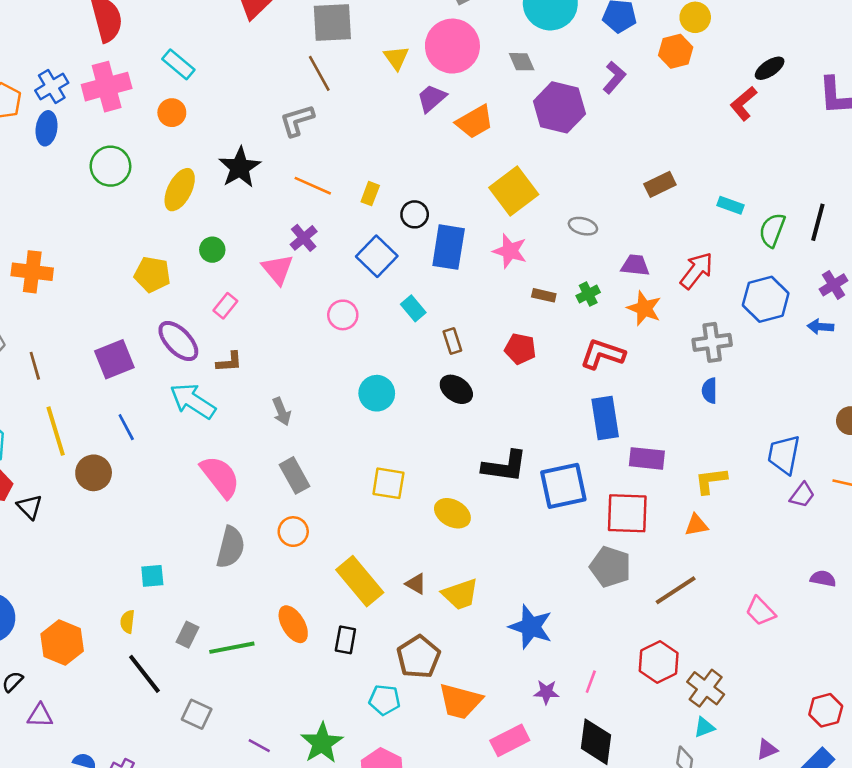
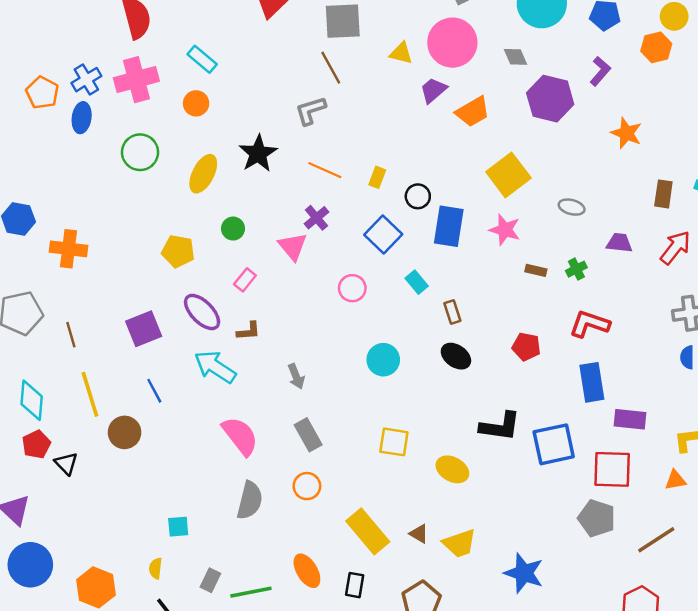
yellow triangle: (396, 58) -> (401, 53), turned -40
brown rectangle: (660, 184) -> (663, 194), moved, turned -56
orange star: (644, 308) -> (626, 133), moved
red pentagon: (520, 349) -> (526, 347), moved

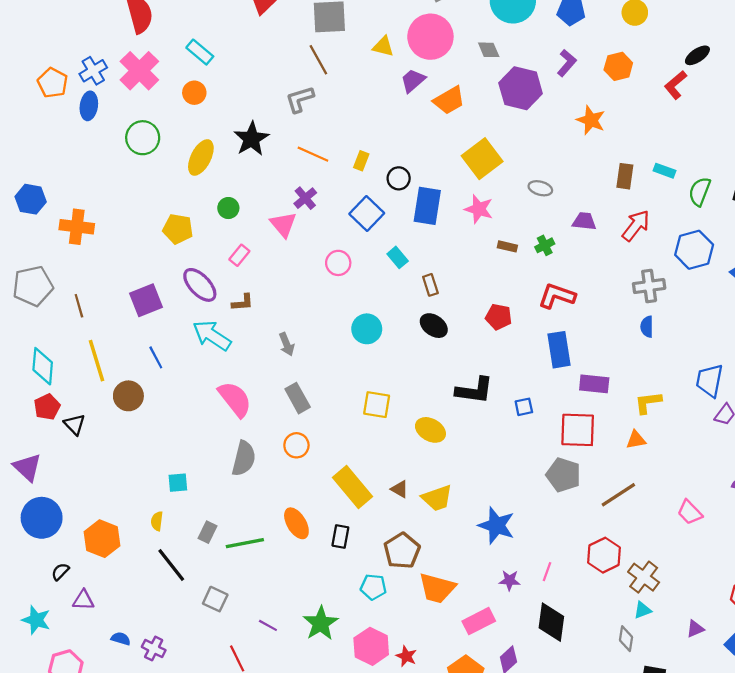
orange hexagon: (656, 47) -> (618, 66), moved
pink cross: (136, 80) -> (139, 71), turned -30
blue square: (554, 444) -> (524, 407), size x0.5

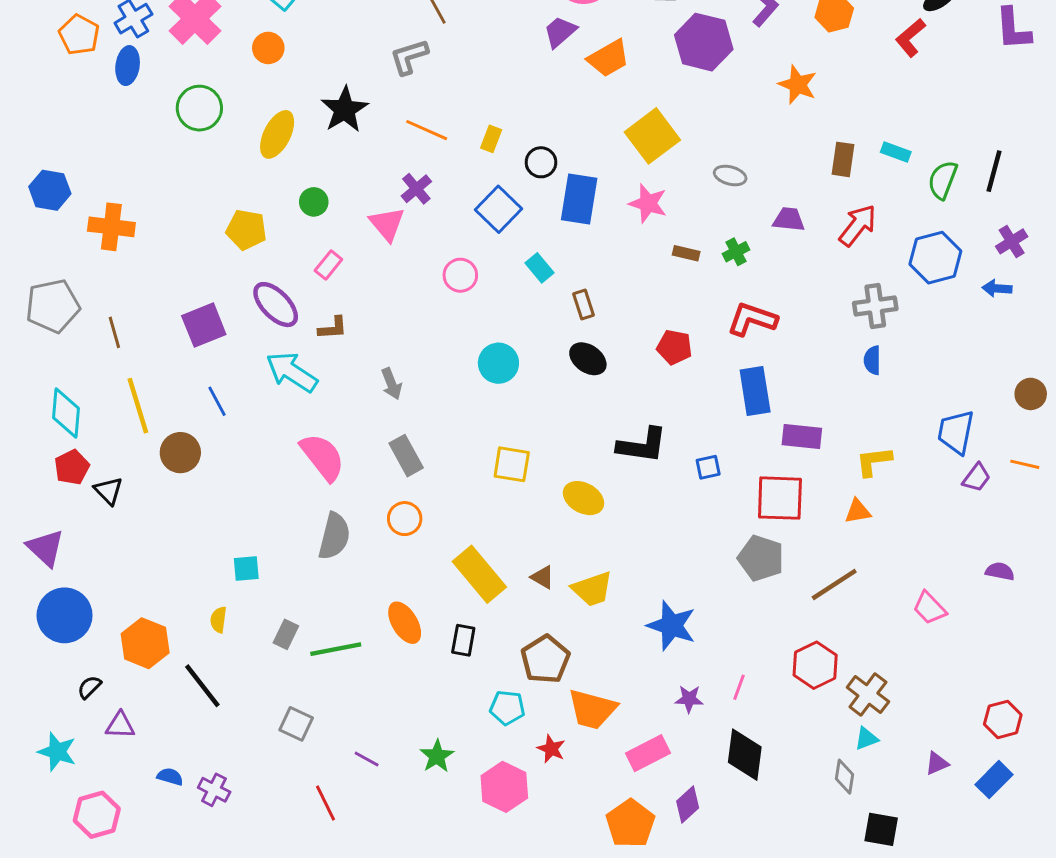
black line: (171, 565) -> (202, 686), moved
green star: (321, 623) -> (437, 756), size x0.7
red star: (406, 656) -> (551, 749), moved

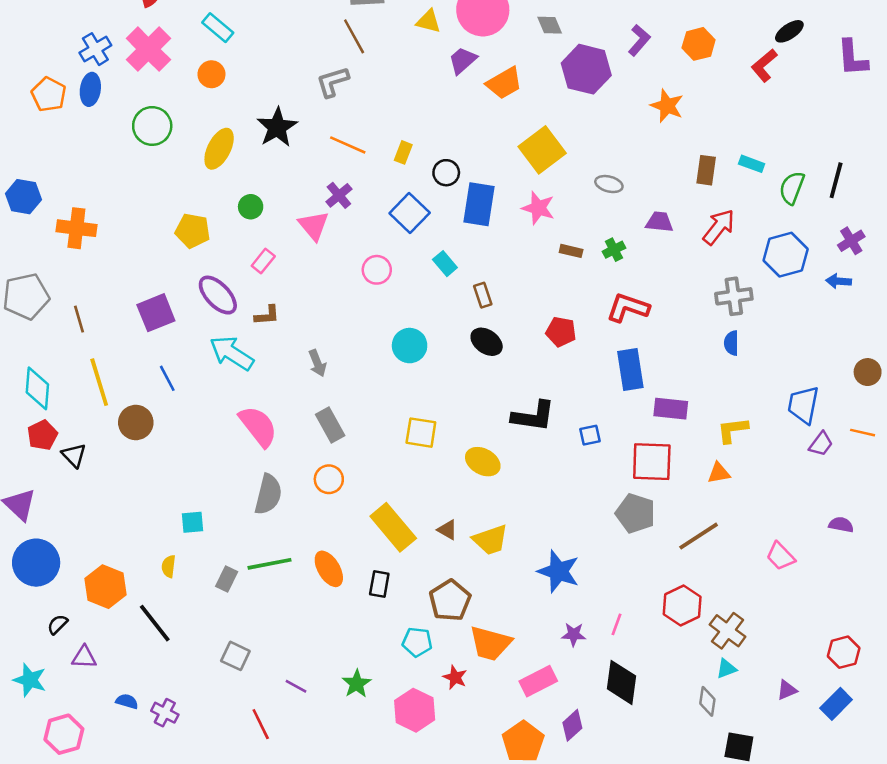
orange pentagon: (79, 35) -> (49, 94), moved
green line: (336, 649) -> (270, 564), moved

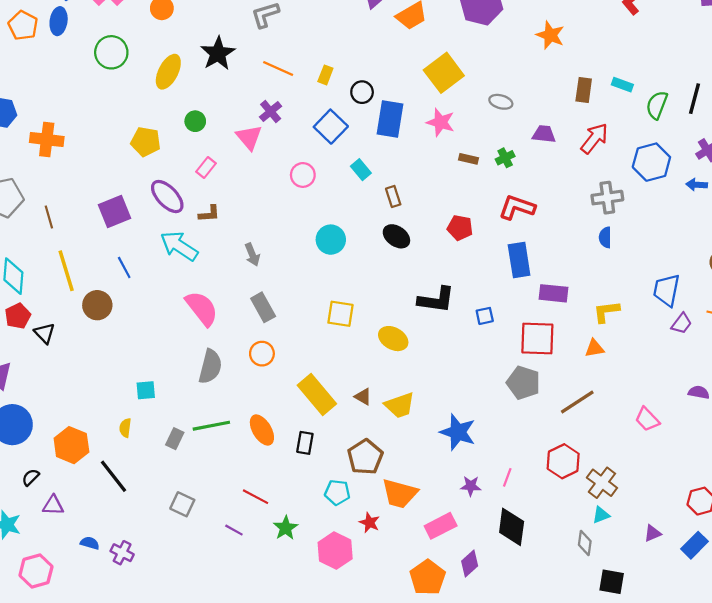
red line: (261, 724) -> (255, 497), moved, turned -36

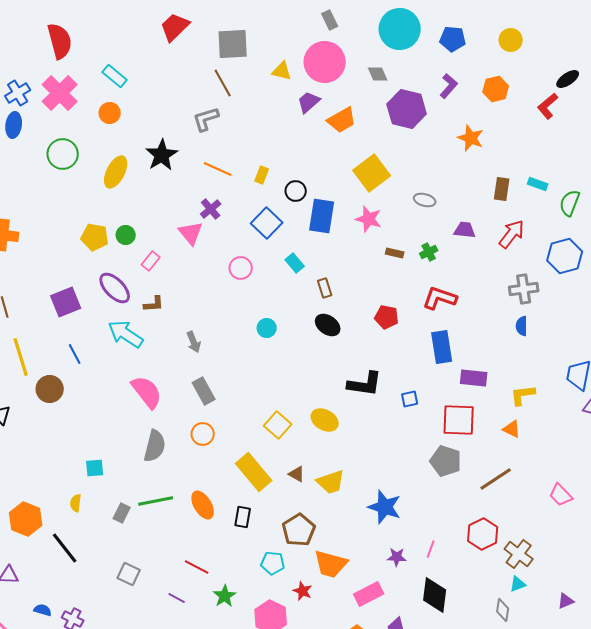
green circle: (195, 121) -> (126, 235), moved
cyan circle: (331, 240) -> (267, 328), size x0.7
yellow square: (340, 314) -> (278, 425), moved, turned 32
orange triangle: (594, 348) -> (512, 429), turned 36

